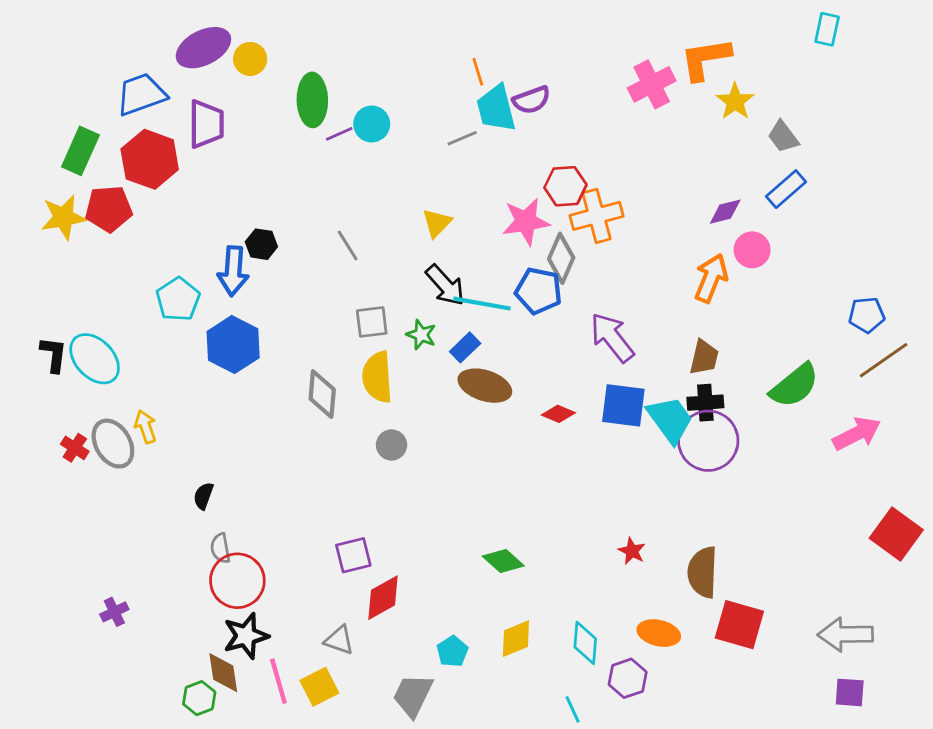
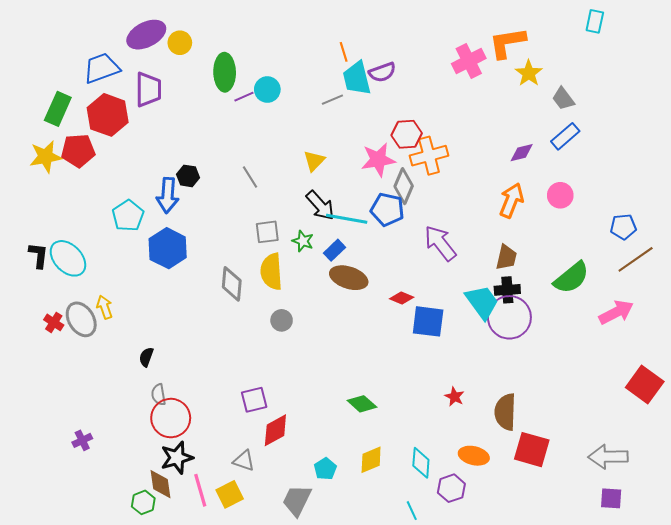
pink circle: (752, 250) -> (560, 195), moved
blue square: (623, 405) -> (428, 321), moved

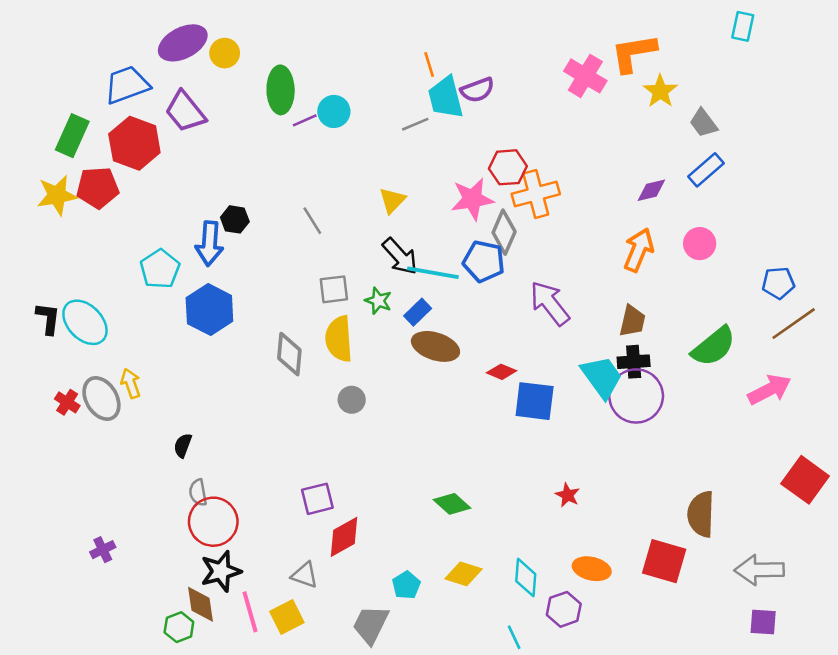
pink cross: (469, 61) -> (585, 76), turned -32
purple trapezoid: (148, 90) -> (185, 111), turned 141
brown semicircle: (505, 412) -> (701, 514), moved
yellow diamond: (371, 460) -> (463, 574), turned 40

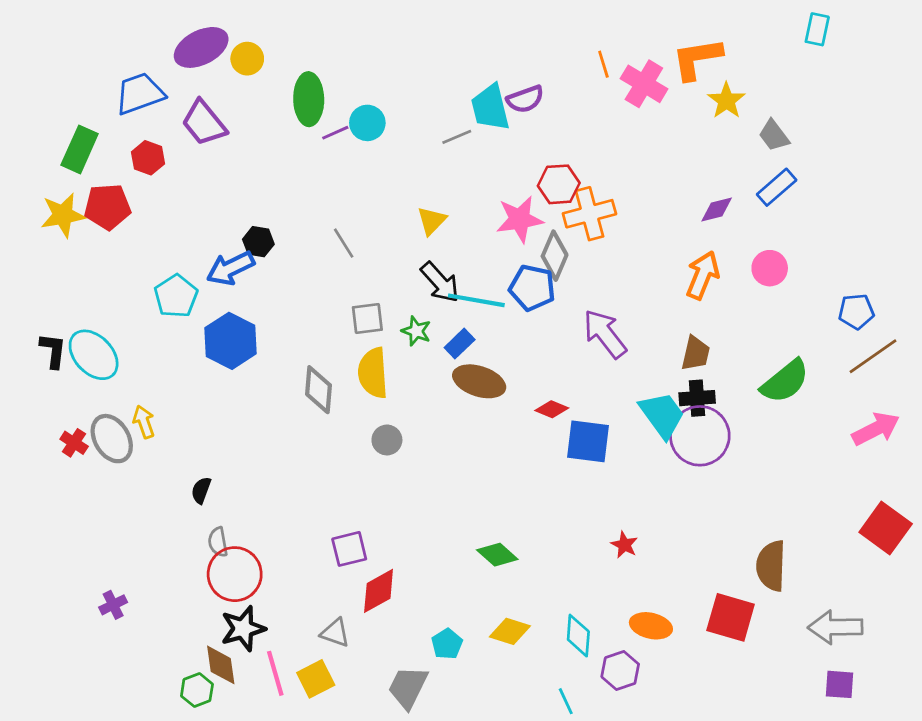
orange line: (429, 64) -> (603, 64), moved
red hexagon: (134, 143) -> (148, 158), size x0.6
blue arrow: (209, 244) -> (230, 268), turned 60
pink arrow: (769, 390) -> (876, 429), moved

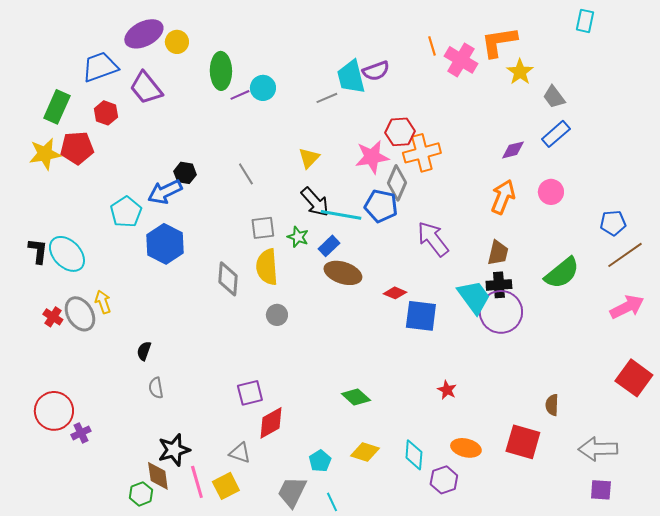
brown semicircle: (771, 566) -> (552, 405), size x0.6
red circle: (235, 574) -> (54, 411), moved
cyan line: (566, 701) -> (332, 502), moved

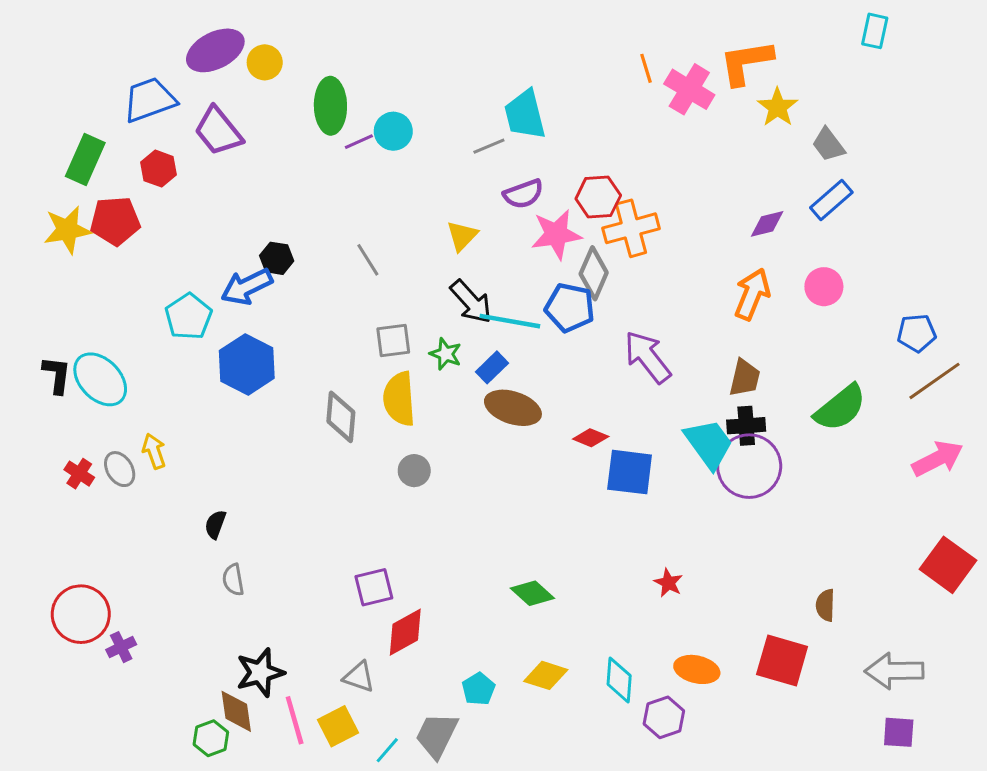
purple semicircle: (376, 71) -> (523, 194), moved
gray ellipse: (80, 314) -> (120, 469), size x0.7
cyan line: (332, 502) -> (387, 750), moved, turned 66

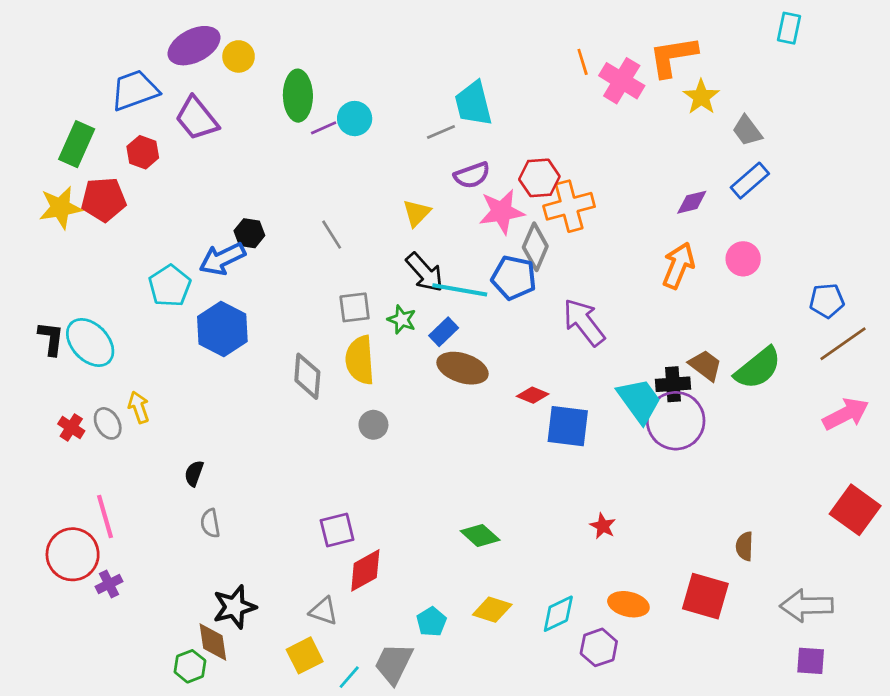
brown trapezoid: (745, 378) -> (705, 365), moved, turned -66
cyan diamond: (619, 680) -> (558, 614), turned 60
pink line: (295, 720) -> (105, 517), moved

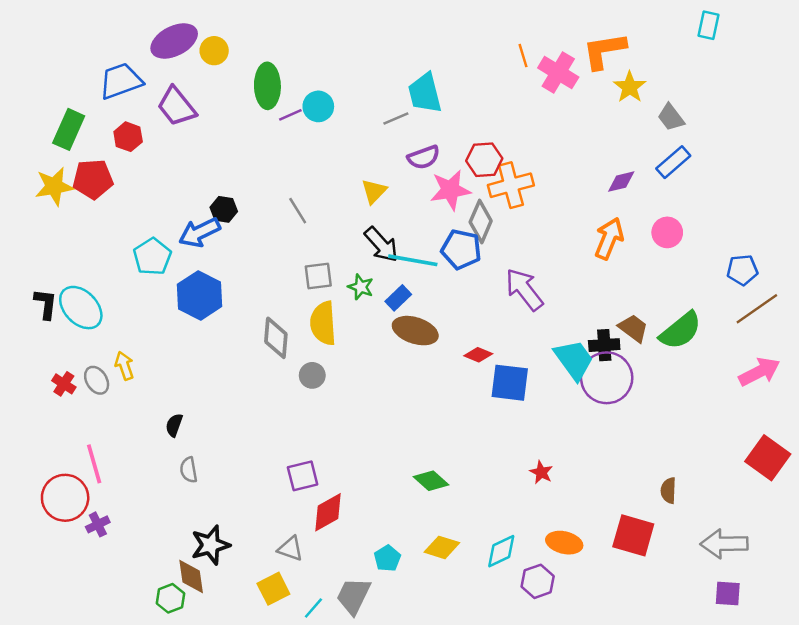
gray circle: (373, 425) -> (312, 375), moved

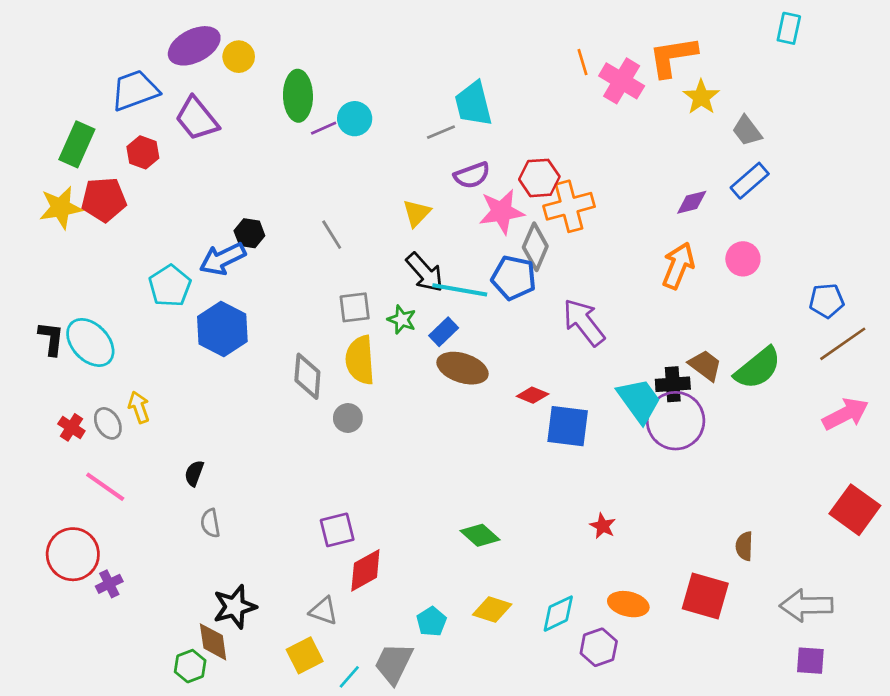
pink line: (94, 464) -> (105, 487), moved, turned -39

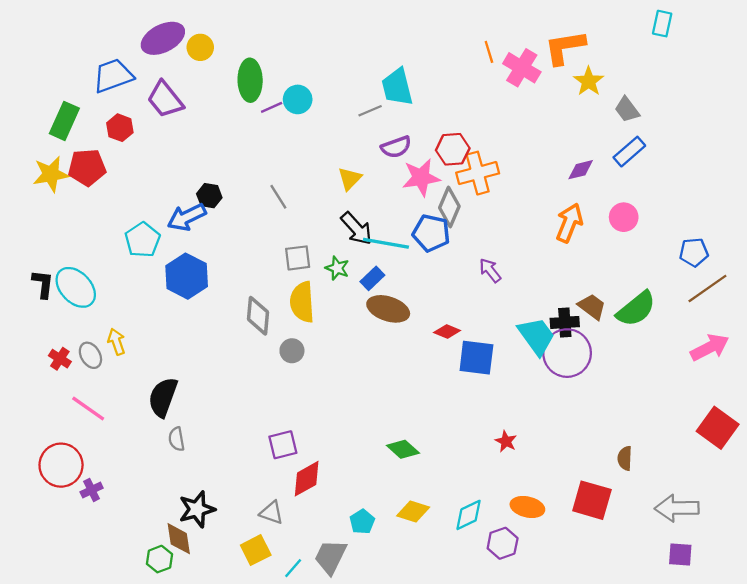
purple arrow: (584, 322) -> (490, 270), size x0.6
black semicircle: (194, 473) -> (163, 397), size x1.8

